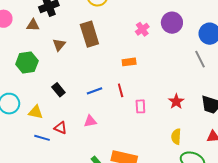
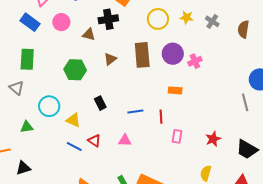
purple circle: (172, 23) -> (173, 54), moved

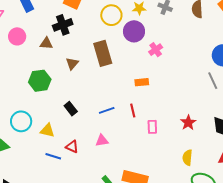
purple circle: (173, 54) -> (134, 31), moved

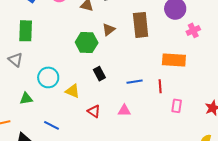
green hexagon: (40, 81) -> (87, 43), moved
orange rectangle: (142, 82) -> (174, 60), size x1.6
blue line: (53, 156) -> (52, 125), moved

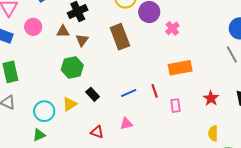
brown triangle: (109, 30) -> (82, 40), moved
orange rectangle: (174, 60) -> (180, 68), moved
yellow triangle: (73, 91) -> (70, 104), moved, turned -42
green triangle: (26, 99) -> (39, 135), moved

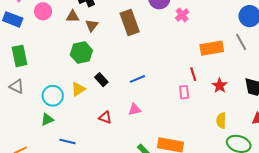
orange rectangle: (180, 68) -> (212, 48), moved
red line: (155, 91) -> (193, 74), moved

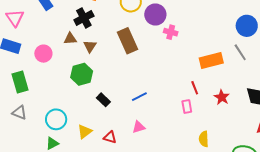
pink circle: (43, 11) -> (43, 54), moved
pink cross: (182, 15) -> (171, 32), moved, turned -32
yellow triangle: (78, 89) -> (85, 132), moved
yellow semicircle: (221, 121) -> (204, 139), moved

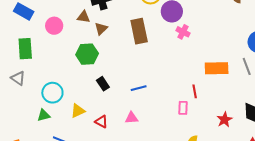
red star: (222, 97) -> (225, 120), moved

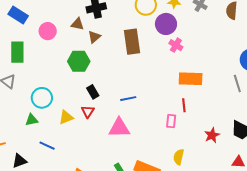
orange rectangle: (217, 68) -> (191, 79), moved
pink triangle: (132, 118) -> (119, 128), size x1.6
red triangle: (101, 122) -> (88, 112), moved, turned 32

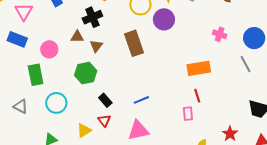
pink cross: (176, 45) -> (220, 34), moved
green rectangle: (17, 52) -> (36, 75), moved
cyan circle: (42, 98) -> (56, 103), moved
red star: (212, 135) -> (230, 134), moved

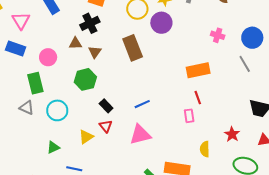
gray triangle: (21, 106) -> (27, 108), moved

